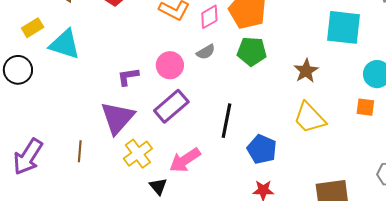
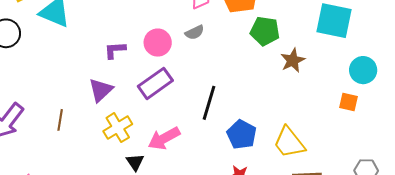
green pentagon: (252, 51) -> (265, 31), moved
purple triangle: (117, 118) -> (101, 90), size x0.7
yellow trapezoid: (309, 118) -> (289, 142), moved

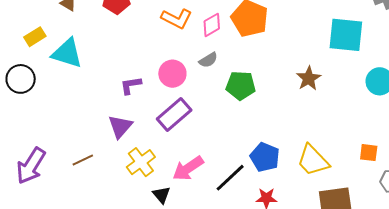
green pentagon: (265, 31) -> (241, 86), moved
orange square: (349, 102) -> (369, 153), moved
black line: (209, 103) -> (230, 178), moved, turned 36
brown line: (60, 120) -> (83, 160), turned 60

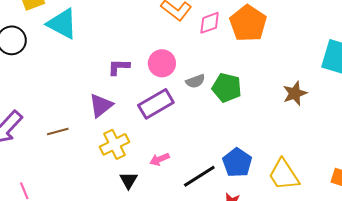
gray semicircle: (208, 60) -> (195, 81), moved
pink arrow: (188, 168) -> (160, 159), size x0.6

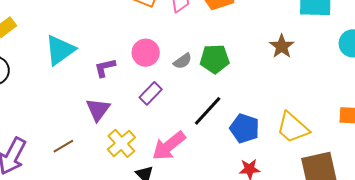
cyan triangle: (62, 24) -> (60, 50), moved, turned -48
purple rectangle: (156, 104) -> (151, 93), size x0.7
pink arrow: (160, 159) -> (169, 146), size x1.8
black line: (199, 176) -> (208, 111), moved

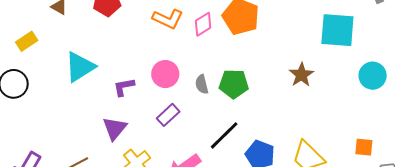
gray semicircle: (183, 61) -> (202, 84), turned 108

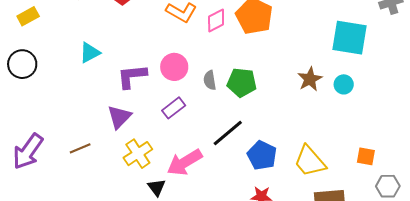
yellow rectangle: (27, 41) -> (28, 16), moved
cyan triangle: (80, 67) -> (90, 53), size x0.7
cyan circle: (373, 76) -> (344, 84), moved, size x0.7
purple L-shape: (124, 87) -> (132, 76), size x1.4

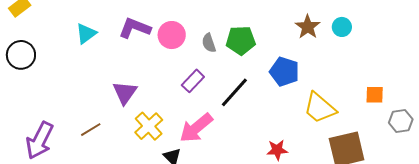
purple L-shape: (132, 76) -> (135, 28), moved, turned 36
purple rectangle: (174, 108) -> (193, 81), moved
blue pentagon: (262, 155) -> (284, 72), moved

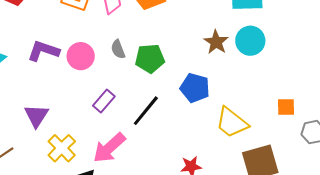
cyan circle: (342, 27) -> (250, 41), size x1.5
gray semicircle: (209, 43) -> (118, 49), moved

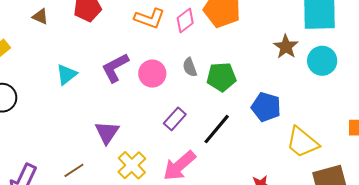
brown star: (216, 42) -> (286, 47), moved
purple L-shape: (43, 51) -> (115, 68), turned -48

